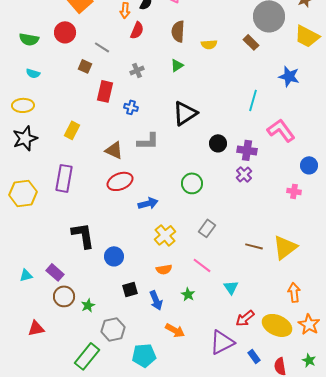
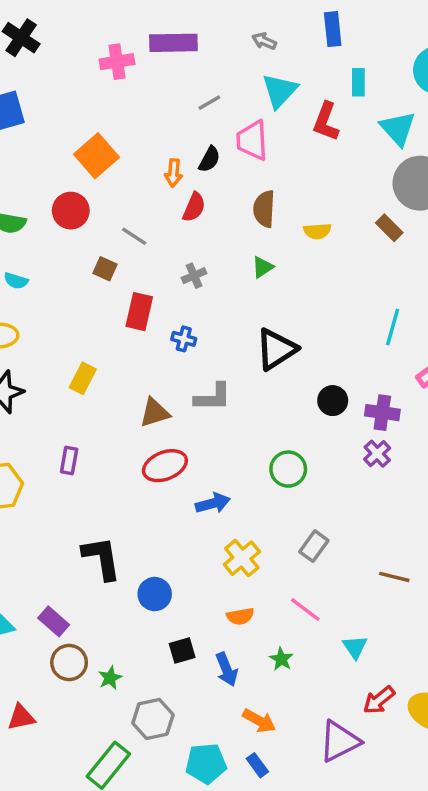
brown triangle: (114, 150) -> (155, 413), turned -42
purple rectangle: (64, 178) -> (69, 461), size x0.6
blue rectangle: (254, 356) -> (257, 765), moved

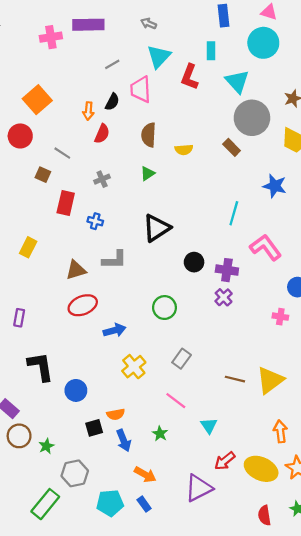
blue rectangle: (333, 29) -> (224, 16), moved
purple rectangle: (69, 461) -> (19, 318), moved
orange semicircle: (240, 616) -> (116, 414), moved

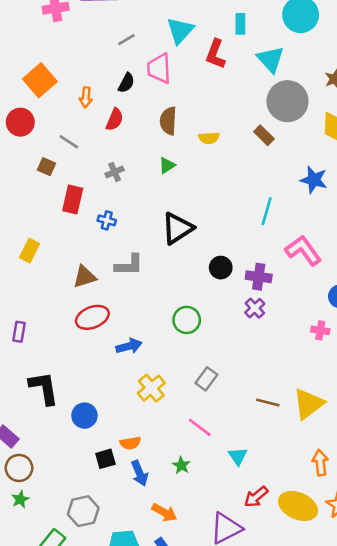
orange arrow: (88, 111) -> (86, 97), moved
green star: (46, 446) -> (20, 499), moved

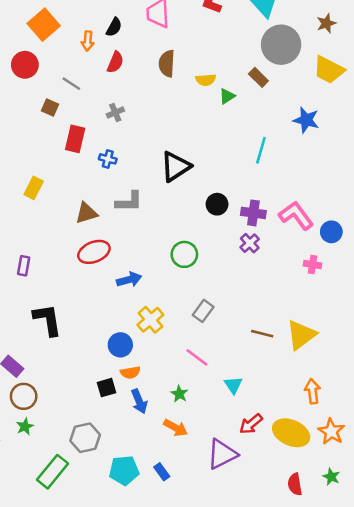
black semicircle: (126, 83) -> (114, 27), moved
green triangle: (167, 165) -> (227, 96), moved
pink L-shape: (303, 251) -> (296, 215), moved
blue circle: (84, 416) -> (120, 345), moved
orange arrow: (164, 513) -> (176, 428), moved

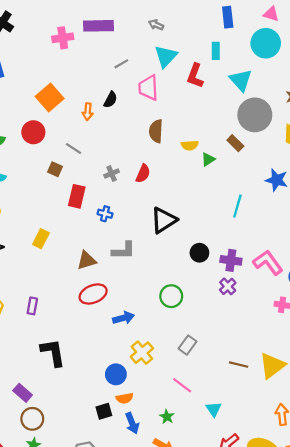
red semicircle: (115, 62) -> (143, 173), moved

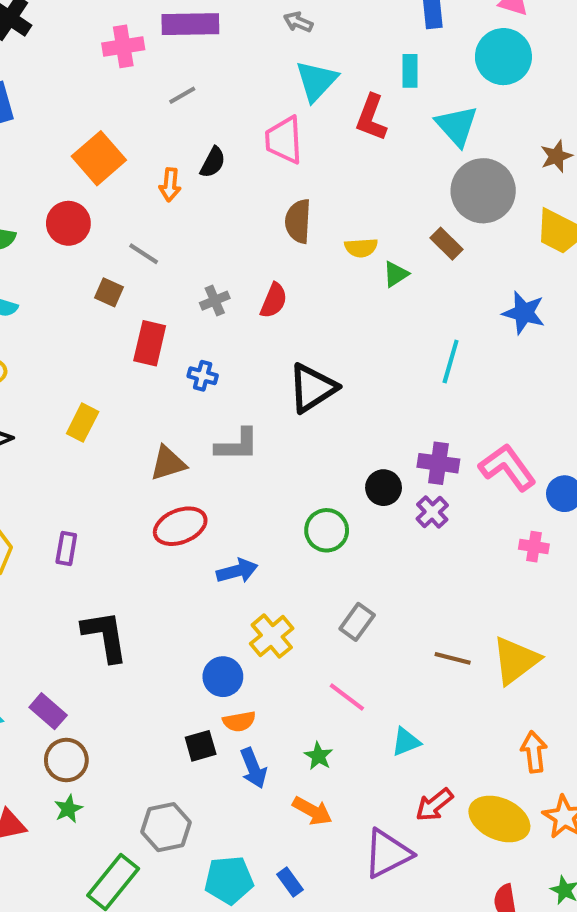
gray line: (121, 64) -> (182, 95), moved
black circle: (199, 253) -> (384, 488), moved
cyan triangle: (214, 409) -> (406, 742), turned 42

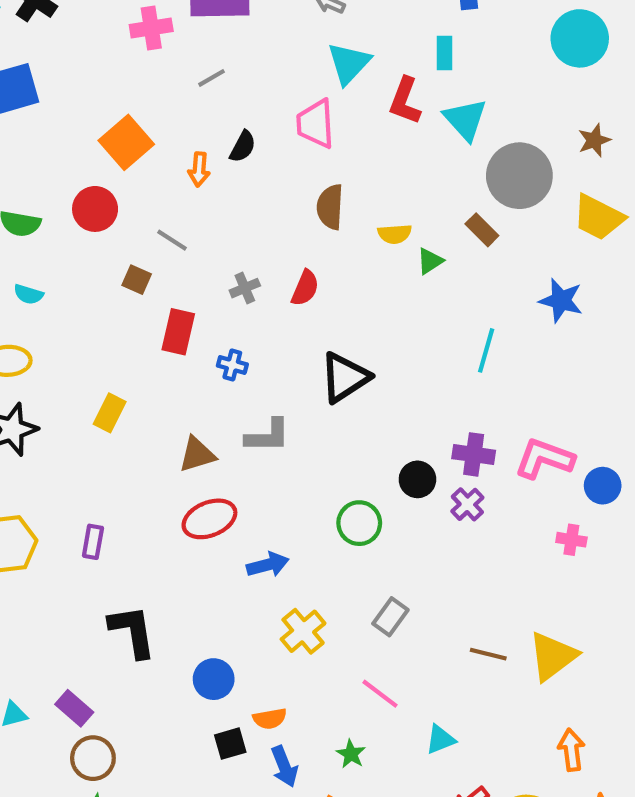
cyan circle: (503, 57) -> (580, 38), moved
cyan triangle: (457, 126) -> (465, 120), moved
pink L-shape: (508, 467) -> (544, 459), turned -34
blue circle: (223, 677) -> (214, 679), moved

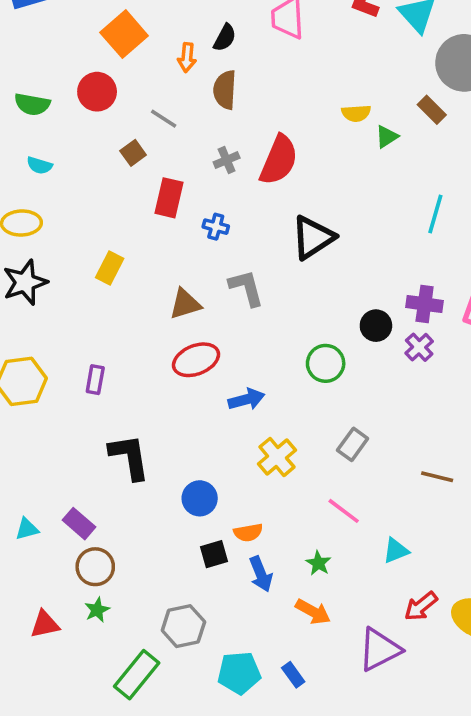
brown semicircle: (330, 207) -> (225, 90), moved
brown square: (137, 280) -> (133, 153), turned 30
red semicircle: (305, 288) -> (279, 160), size x1.6
gray L-shape: (268, 436) -> (246, 288), turned -105

